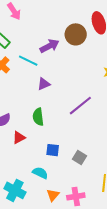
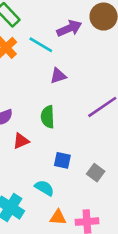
orange triangle: (53, 195) -> (58, 217), turned 48

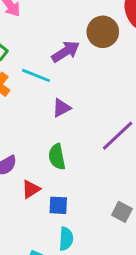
blue square: (62, 160) -> (58, 205), moved
cyan semicircle: (44, 188) -> (66, 239), turned 72

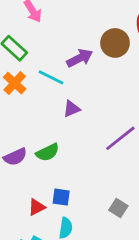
green semicircle: (57, 157) -> (48, 152), moved, turned -110
red triangle: (31, 189) -> (37, 207), moved

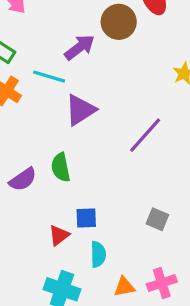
purple triangle: (72, 109) -> (80, 110), size x1.5
green semicircle: (48, 152) -> (61, 167), turned 115

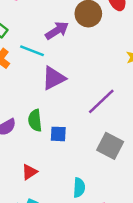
blue square: (86, 218) -> (58, 134), moved
gray square: (157, 219) -> (110, 146), moved, size x1.5
cyan semicircle: (98, 254) -> (79, 188), moved

